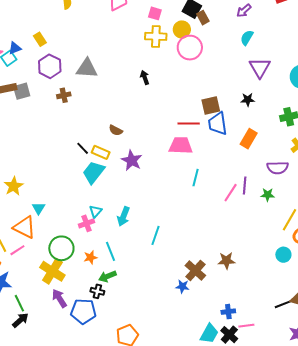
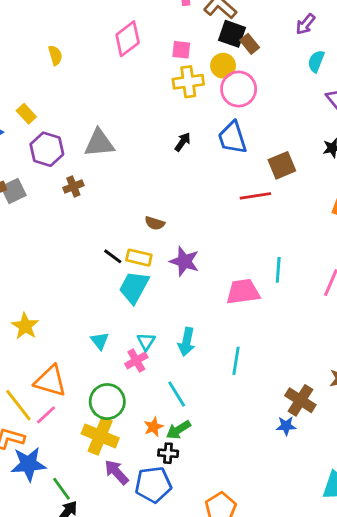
black arrow: (145, 77) -> (183, 142), turned 64
blue trapezoid: (218, 124) -> (232, 138), moved
pink trapezoid: (181, 145) -> (243, 292), moved
cyan triangle: (39, 208) -> (100, 341), moved
orange star: (90, 257) -> (153, 427), moved

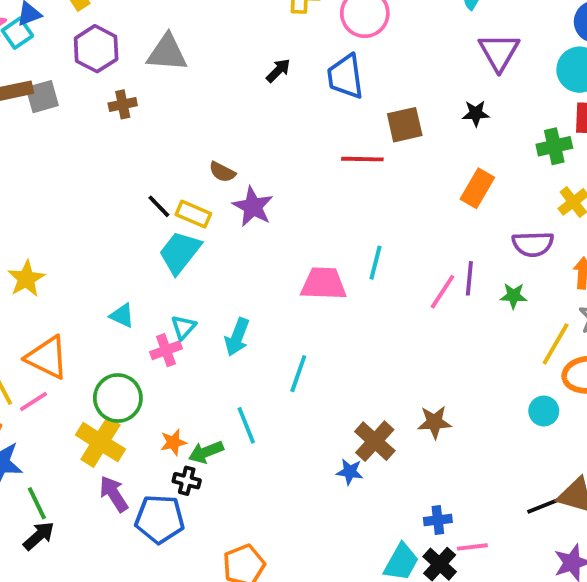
purple star: (184, 261) -> (253, 207), moved
cyan triangle: (100, 341) -> (122, 316), turned -36
cyan line: (177, 394) -> (246, 425), moved

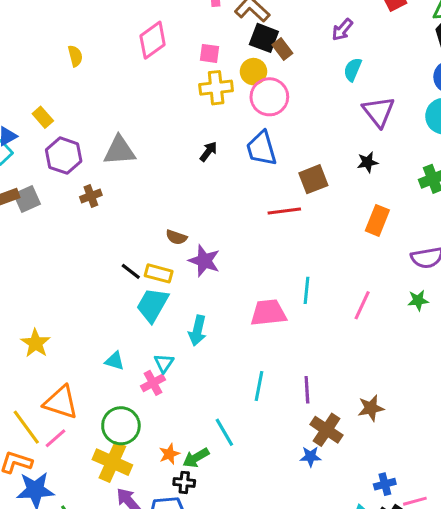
purple line: (469, 278) -> (307, 390), moved
cyan arrow: (237, 337) -> (197, 331), moved

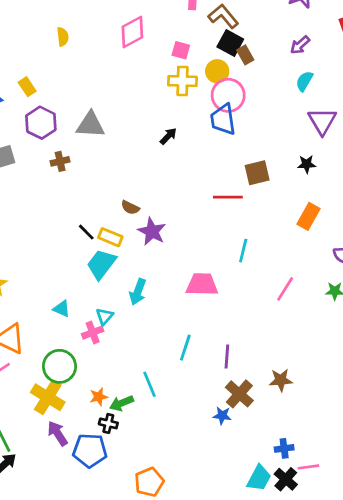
blue trapezoid: (262, 148) -> (223, 119), moved
cyan line: (306, 290) -> (243, 251), moved

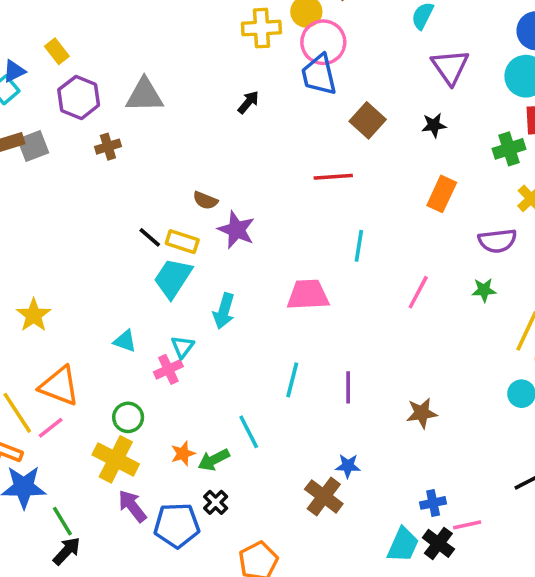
brown square: (257, 173) -> (368, 120), moved, turned -30
green circle: (59, 366) -> (128, 417), size x0.7
brown cross: (239, 394) -> (324, 496), moved
black cross: (108, 423) -> (216, 502), moved, turned 36

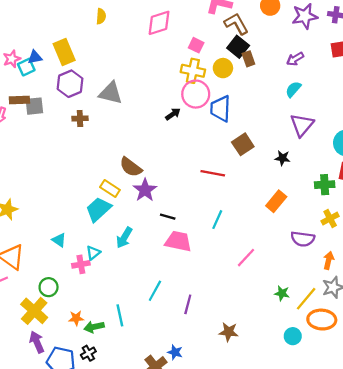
pink circle: (323, 42) -> (196, 94), moved
yellow rectangle: (57, 51) -> (64, 52), size x1.6
brown semicircle: (205, 200) -> (131, 167), size x1.5
black line: (150, 237) -> (168, 217), moved, turned -40
green star: (484, 290) -> (282, 293), moved

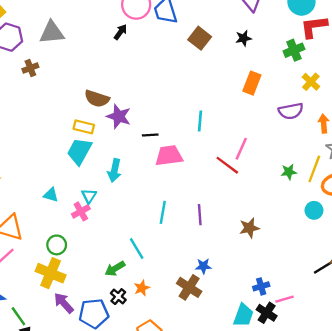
red line: (213, 173) -> (227, 165), moved, turned 45
orange star: (76, 318) -> (142, 288), moved

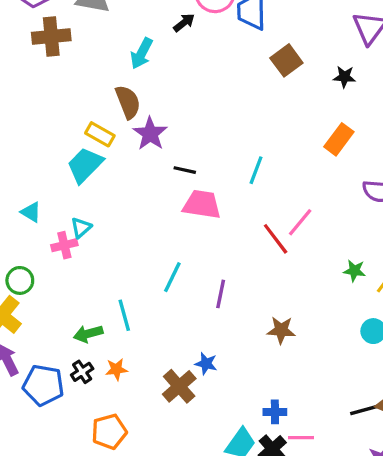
brown cross: (30, 68) -> (51, 36), size x1.6
brown semicircle: (97, 99) -> (128, 102), turned -145
cyan arrow: (114, 170) -> (142, 53), moved

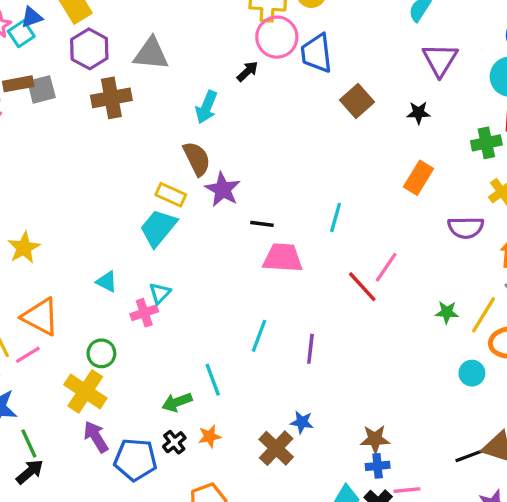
brown star: (281, 330) -> (375, 439), moved

